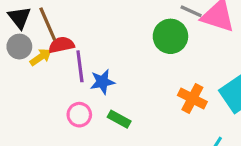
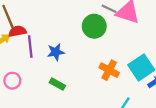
blue star: (102, 82) -> (56, 52), moved
pink circle: (79, 115) -> (12, 81), moved

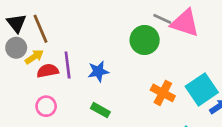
red semicircle: (17, 31) -> (48, 71), moved

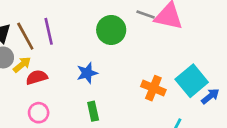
green circle: (145, 40) -> (111, 30), moved
purple line: (68, 65) -> (49, 31), moved
green rectangle: (100, 110) -> (93, 111), turned 54

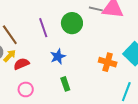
purple line: (49, 31) -> (43, 28), moved

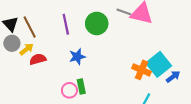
orange cross: (108, 62) -> (141, 70), moved
pink circle: (26, 89) -> (69, 90), moved

